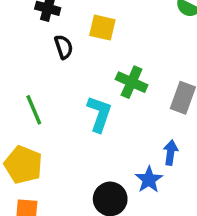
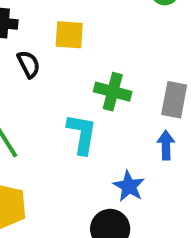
blue arrow: (171, 153) -> (166, 145), moved
blue star: (149, 180) -> (129, 186), moved

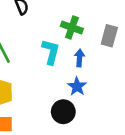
blue arrow: (166, 145) -> (79, 58), moved

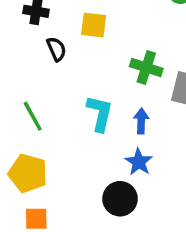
green cross: (72, 27) -> (146, 67), moved

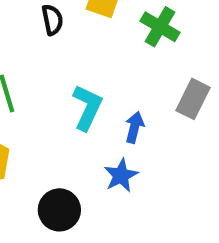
green cross: (146, 67) -> (160, 27), moved
black circle: (120, 199) -> (59, 210), moved

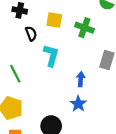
cyan L-shape: (87, 107) -> (51, 55), moved

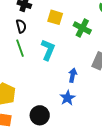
black semicircle: (31, 34) -> (21, 26), moved
green line: (15, 74) -> (20, 48), moved

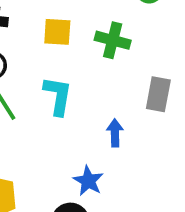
blue star: (67, 98) -> (88, 181), moved

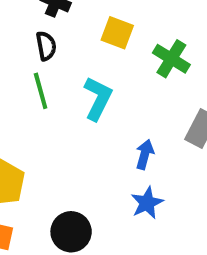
blue star: (88, 181) -> (147, 203), moved

